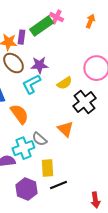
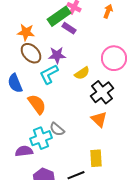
purple rectangle: (21, 37) -> (69, 28), moved, turned -64
orange triangle: (65, 129) -> (99, 119), moved
yellow rectangle: (47, 168) -> (96, 158), moved

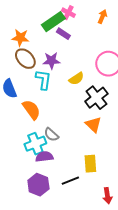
cyan L-shape: (49, 74) -> (43, 80), turned 125
purple semicircle: (24, 151) -> (44, 157), moved

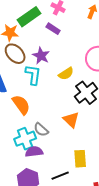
green rectangle: (53, 22) -> (29, 17), moved
purple star: (51, 61) -> (41, 56), turned 30
orange triangle: (93, 125) -> (71, 120), moved

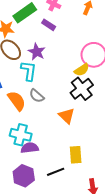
yellow semicircle: (66, 74) -> (82, 70), moved
gray semicircle: (41, 130) -> (37, 96), moved
cyan cross: (25, 139) -> (21, 135), turned 35

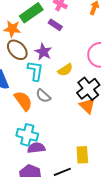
yellow semicircle: (82, 70) -> (65, 70), moved
orange triangle: (67, 116) -> (87, 106), moved

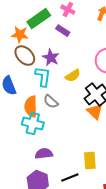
orange semicircle: (23, 101) -> (31, 107), turned -145
cyan cross: (27, 135) -> (33, 124), moved

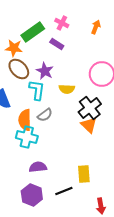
yellow semicircle: (73, 76) -> (67, 89), turned 35
gray semicircle: (51, 102) -> (45, 115), turned -77

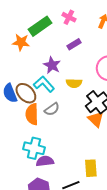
purple rectangle: (57, 44) -> (74, 44), moved, turned -64
brown ellipse: (19, 69) -> (26, 93), moved
cyan L-shape: (37, 90) -> (44, 84), turned -50
cyan cross: (27, 137) -> (34, 148), moved

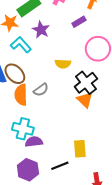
purple rectangle: (74, 44) -> (79, 22), moved
purple star: (52, 65) -> (41, 30), moved
cyan L-shape: (44, 84) -> (21, 45), moved

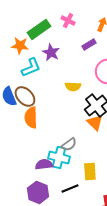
cyan L-shape: (21, 45) -> (31, 67), turned 110
gray semicircle: (41, 90) -> (69, 144), moved
cyan cross: (23, 129) -> (59, 157), moved

